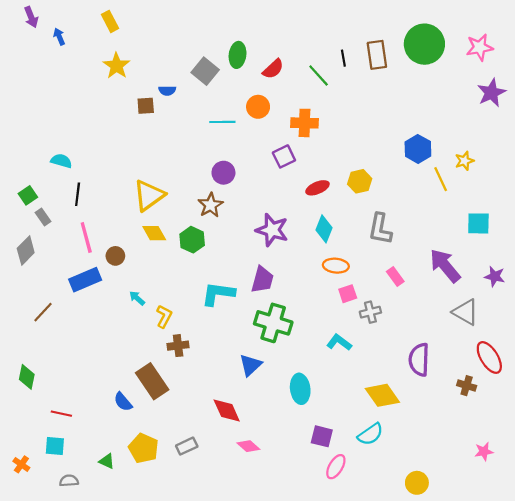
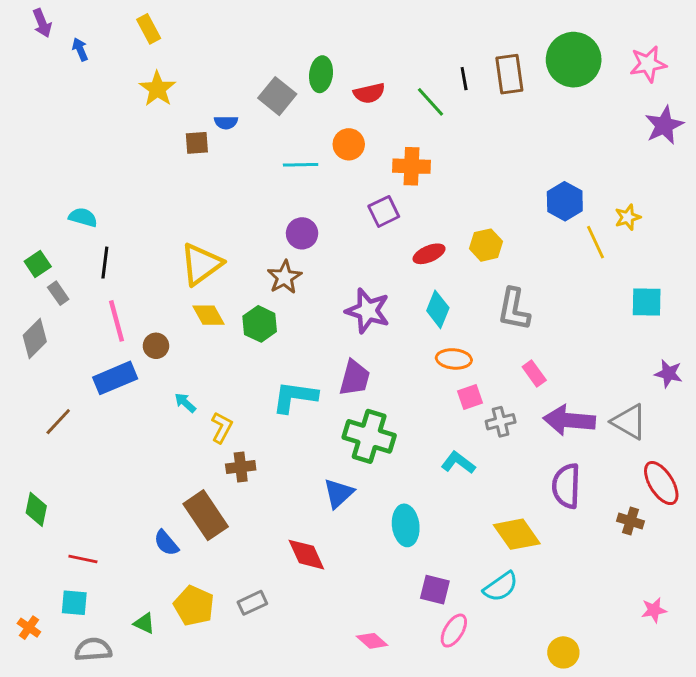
red semicircle: (273, 69) -> (369, 93), turned 30
purple arrow: (445, 266) -> (569, 420), moved, turned -45
pink diamond: (248, 446) -> (372, 641), moved
gray semicircle: (69, 481) -> (93, 650), size x1.4

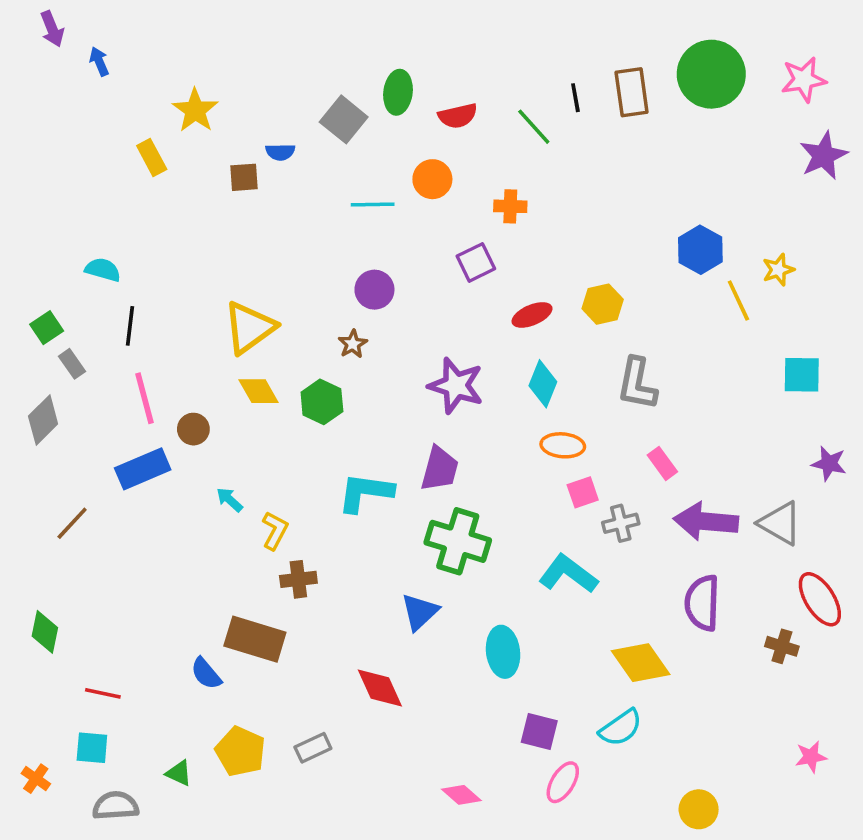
yellow rectangle: (149, 29) -> (152, 157), moved
orange cross: (412, 166) -> (510, 206), size x0.7
brown star: (284, 277) -> (353, 344), size x0.7
cyan L-shape: (458, 463) -> (568, 574), size x1.4
brown rectangle: (206, 515) -> (255, 639), turned -39

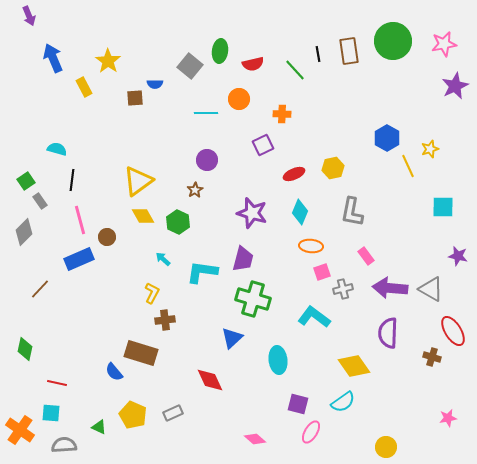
blue arrow: (99, 61) -> (53, 58), moved, size x1.8
cyan arrow: (230, 500) -> (163, 259), moved
orange cross: (36, 779) -> (20, 430), size x1.8

